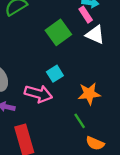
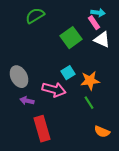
orange star: (89, 94) -> (90, 81), moved
green line: (80, 121) -> (89, 103), moved

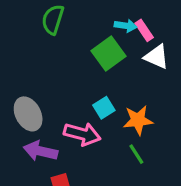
cyan arrow: (98, 13) -> (126, 26), moved
green semicircle: (35, 16) -> (53, 20), turned -42
purple arrow: (27, 101) -> (40, 151), size x1.5

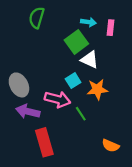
pink rectangle: (144, 30) -> (111, 28), moved, turned 40
white triangle: (156, 57) -> (90, 60), moved
green line: (136, 154) -> (81, 114), moved

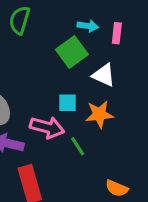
white triangle: (90, 60) -> (104, 75), moved
cyan square: (73, 81) -> (67, 103), turned 32

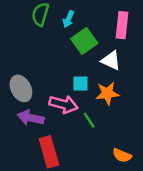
cyan arrow: (88, 26) -> (68, 19), moved, turned 105
pink rectangle: (117, 33) -> (122, 25), size x1.5

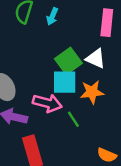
green square: (84, 41) -> (68, 61), moved
cyan square: (81, 84) -> (65, 82), size x1.5

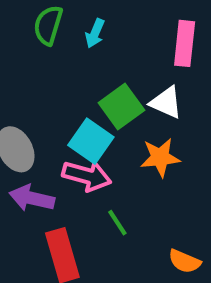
cyan square: (65, 82) -> (91, 141), moved, turned 35
green line: (73, 119) -> (117, 223), moved

